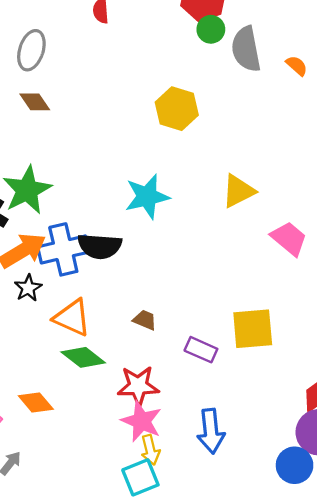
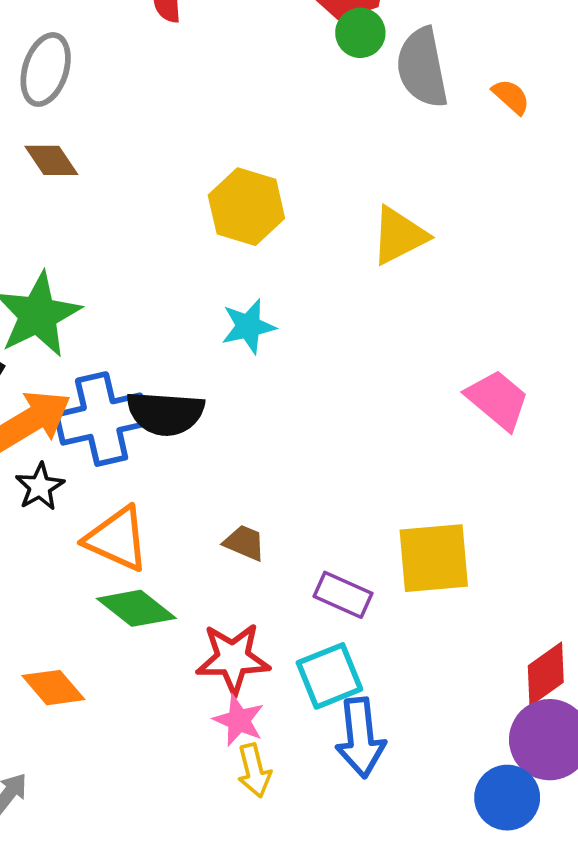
yellow hexagon: (177, 109) -> (246, 207), moved
yellow triangle: (238, 191) -> (399, 236), moved
cyan star: (147, 197) -> (248, 326), size x0.7
pink star: (142, 421) -> (239, 720), size x0.7
cyan square: (140, 477) -> (329, 676), moved

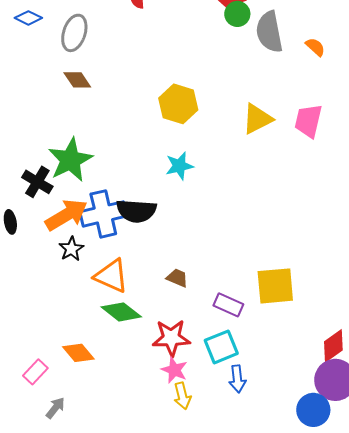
pink trapezoid: (497, 400) -> (308, 121), moved, turned -117
blue arrow: (360, 738) -> (237, 379), size x0.7

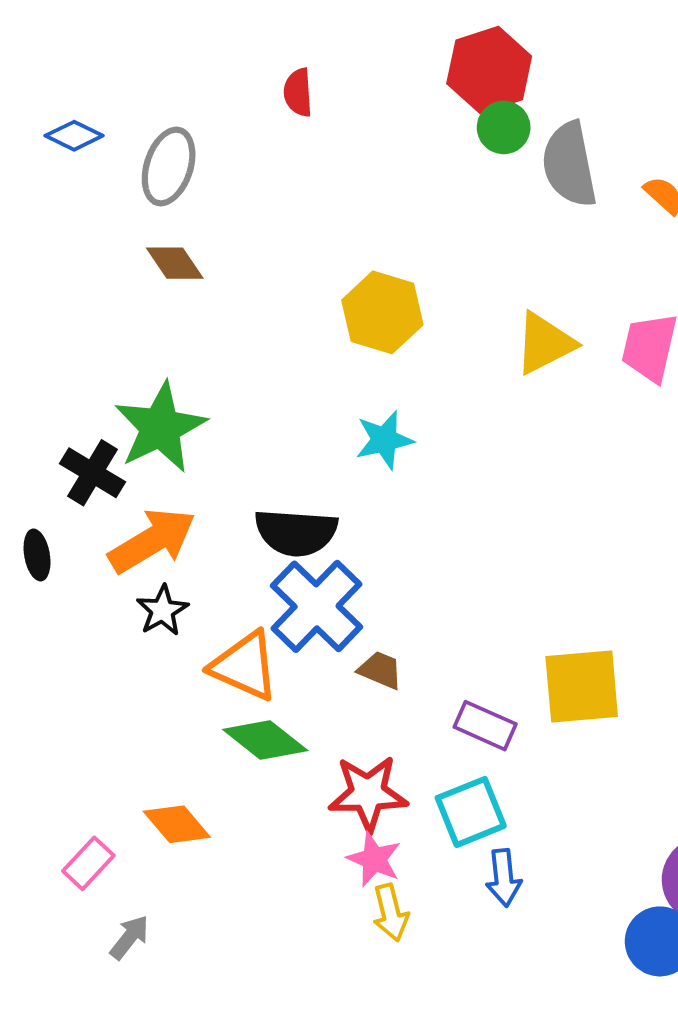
blue cross: (103, 214) -> (317, 606), moved, turned -33

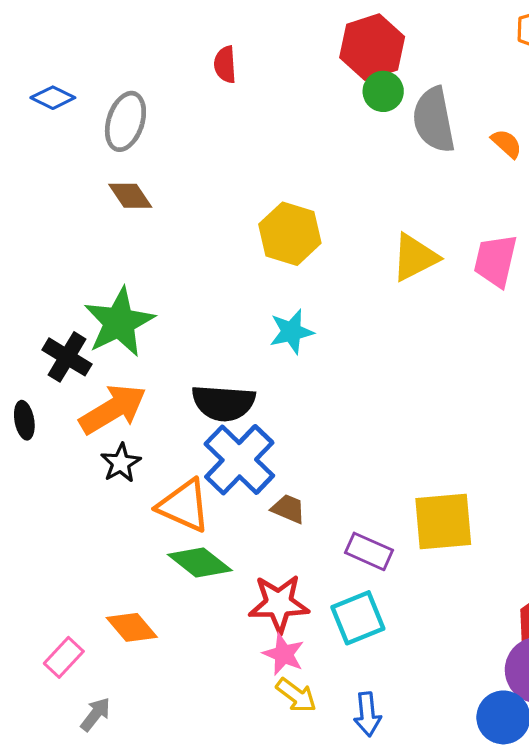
blue arrow: (504, 878) -> (367, 714), moved
yellow arrow: (391, 913) -> (296, 695), turned -39

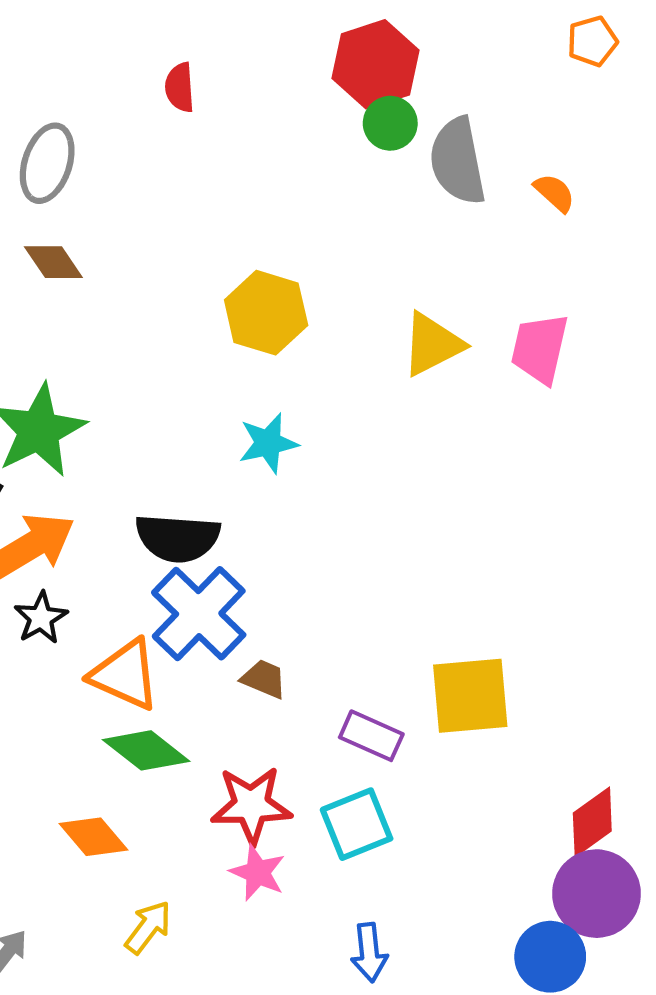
orange diamond: (132, 627) -> (93, 837), moved
yellow arrow: (296, 695) -> (148, 927), moved, turned -90

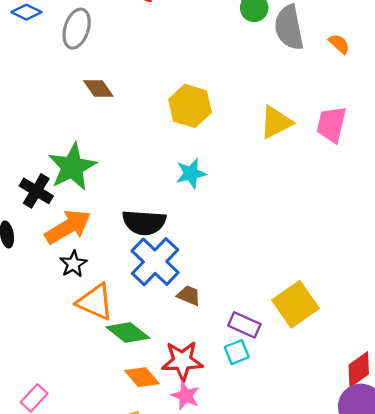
brown diamond: (53, 262) -> (98, 88), moved
orange triangle: (125, 675) -> (95, 302), moved
yellow square: (470, 696) -> (296, 304), turned -30
cyan square: (357, 824) -> (237, 352), moved, size x0.7
orange diamond: (93, 837) -> (142, 377), moved

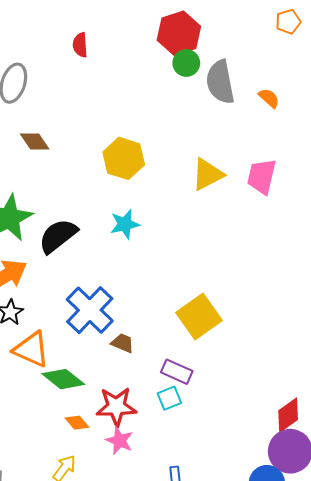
black semicircle: (144, 222) -> (58, 236), moved, turned 138
yellow square: (296, 304) -> (199, 316), moved
orange diamond: (142, 377) -> (77, 423), size x0.7

